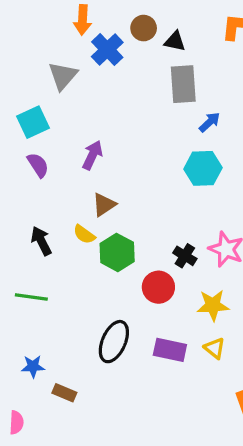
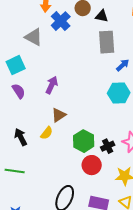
gray triangle: (63, 76) -> (34, 37), turned -42
yellow semicircle: (84, 234) -> (47, 133), turned -88
green hexagon: (117, 252) -> (84, 141), moved
black cross: (185, 256) -> (108, 146), turned 32

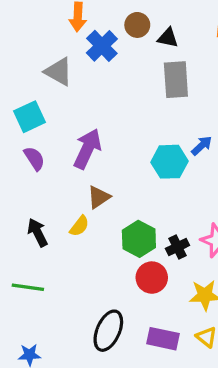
blue arrow: (123, 65) -> (202, 146), moved
purple arrow: (52, 85) -> (87, 149), size x1.4
cyan hexagon: (119, 93) -> (169, 162), moved

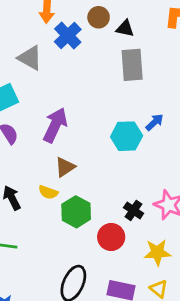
yellow semicircle: (79, 226) -> (48, 192), turned 72
green hexagon: (139, 239) -> (76, 212), moved
black cross: (178, 247) -> (134, 210), turned -30

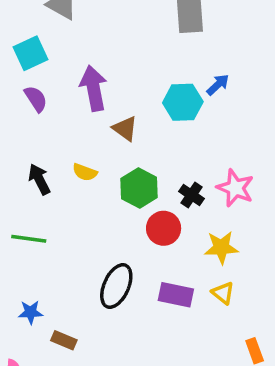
purple arrow: (55, 125) -> (94, 88), turned -36
brown triangle: (65, 167) -> (125, 129), moved, turned -50
green hexagon: (76, 212) -> (139, 188), moved

